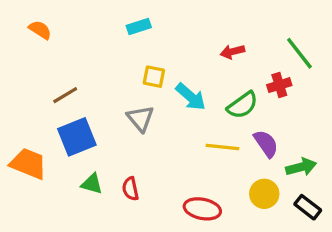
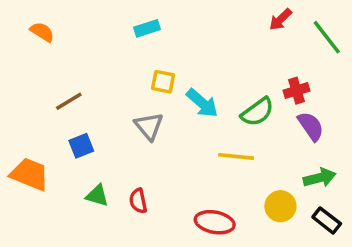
red arrow: (232, 52) -> (280, 19), moved, turned -30
green line: (299, 53) -> (327, 37), moved
blue square: (77, 137) -> (81, 146), size x0.6
purple semicircle: (266, 144) -> (311, 126), moved

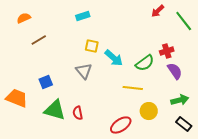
orange semicircle: (42, 32) -> (24, 18), turned -56
brown line: (69, 101) -> (39, 40), moved
green triangle: (97, 196) -> (55, 110), size x1.6
yellow circle: (280, 206) -> (149, 111), moved
red ellipse: (215, 222) -> (121, 125), turned -45

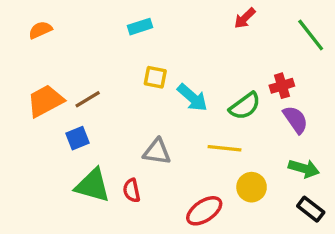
red arrow: (158, 11) -> (245, 18), moved
brown line: (39, 40) -> (88, 99), moved
gray triangle: (84, 71) -> (157, 152), moved, turned -42
orange trapezoid: (17, 98) -> (45, 101), moved, turned -50
green arrow: (180, 100) -> (304, 169), turned 30

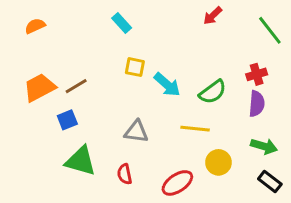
cyan rectangle: (140, 27) -> (122, 23), turned 66
red cross: (282, 86) -> (257, 74), moved
purple semicircle: (295, 120) -> (257, 104), turned 40
red semicircle: (132, 191) -> (125, 174), moved

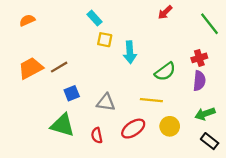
yellow square: (135, 67) -> (105, 40), moved
cyan arrow: (167, 85) -> (130, 52), moved, turned 45
blue square: (67, 120) -> (72, 93), moved
green arrow: (264, 146) -> (205, 114), turned 144
red ellipse: (177, 183) -> (133, 129), moved

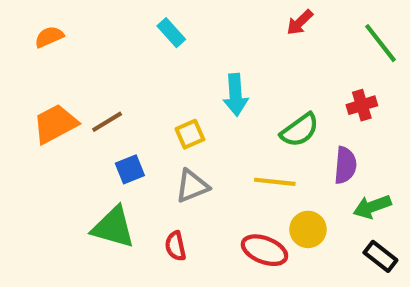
yellow square: (105, 40) -> (190, 134), moved, turned -35
purple semicircle: (199, 81) -> (345, 165), moved
gray triangle: (106, 102) -> (192, 186), turned -30
red ellipse: (133, 129) -> (265, 250), moved, turned 55

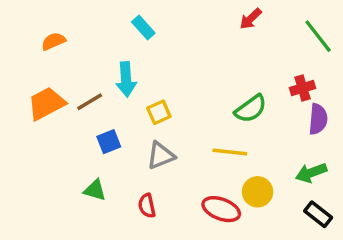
orange semicircle: (49, 37) -> (53, 41), moved
cyan arrow: (236, 95) -> (126, 79), moved
purple semicircle: (345, 165) -> (318, 119), moved
green triangle: (113, 227) -> (95, 190), size x0.6

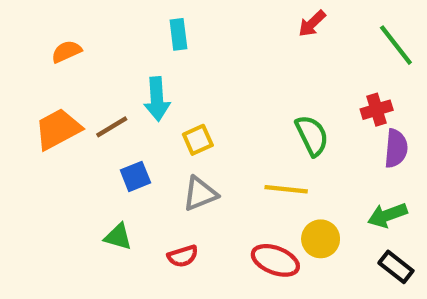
cyan rectangle: (143, 27) -> (178, 34), turned 35
green semicircle: (251, 109) -> (312, 136), turned -80
red semicircle: (147, 206) -> (183, 256), turned -95

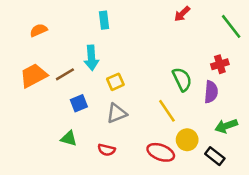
purple semicircle: (396, 148) -> (211, 92), moved
yellow line: (286, 189) -> (167, 111), turned 50
red semicircle: (183, 256) -> (107, 150), turned 30
black rectangle: (396, 267) -> (215, 156), moved

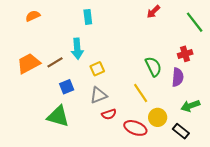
orange semicircle: (39, 30) -> (33, 16), moved
green triangle: (69, 138) -> (58, 116), size x1.6
red semicircle: (107, 150) -> (109, 114), moved, turned -32

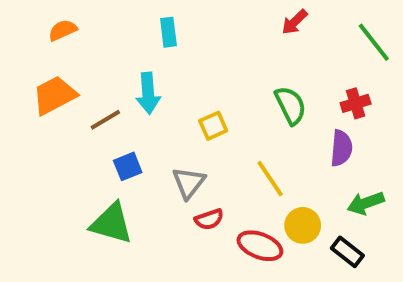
orange trapezoid: (29, 63) -> (55, 95), moved
green semicircle: (153, 67) -> (290, 105), moved
yellow square: (97, 69) -> (213, 126), moved
gray triangle: (98, 95) -> (189, 183), turned -30

